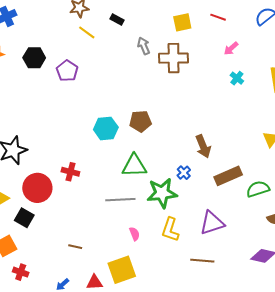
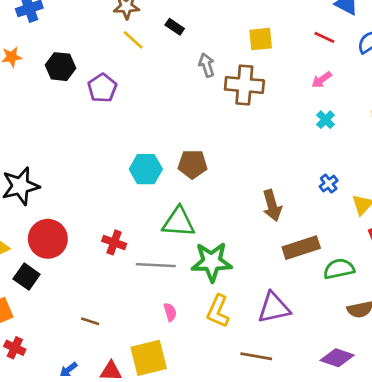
red line: (218, 17) -> (324, 37), moved
red cross: (70, 172) -> (114, 242), moved
blue cross: (184, 173) -> (329, 184), moved

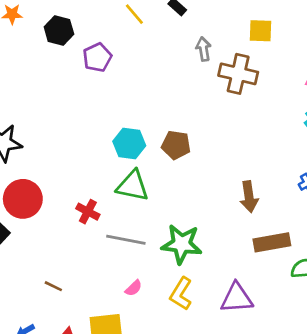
green triangle: (179, 222) -> (133, 186), moved
pink semicircle: (170, 312) -> (134, 288), turned 54

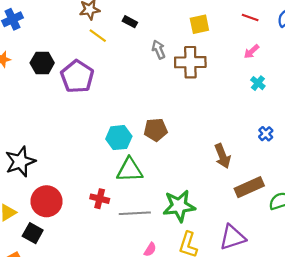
purple pentagon: (97, 57) -> (77, 77), size x1.4

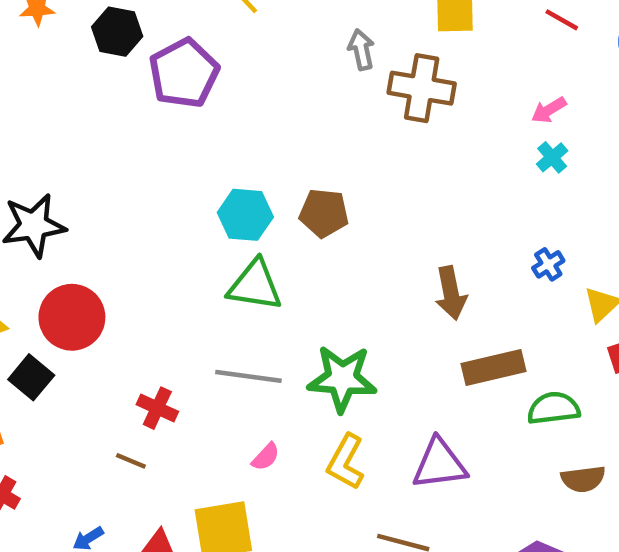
pink arrow: (251, 52) -> (549, 110), moved
red cross: (100, 199) -> (157, 408), moved

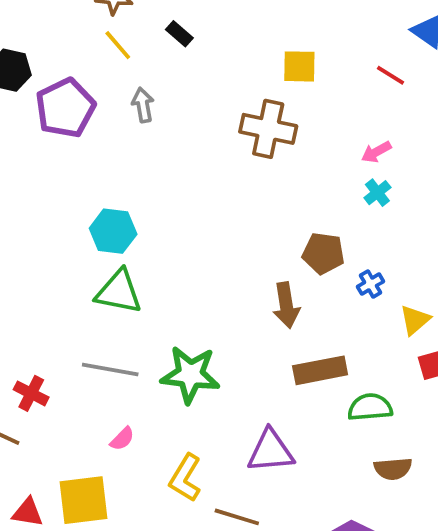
gray arrow: (361, 50) -> (143, 105), moved
brown pentagon: (324, 213) -> (323, 253), moved
yellow L-shape: (346, 462) -> (185, 478), moved

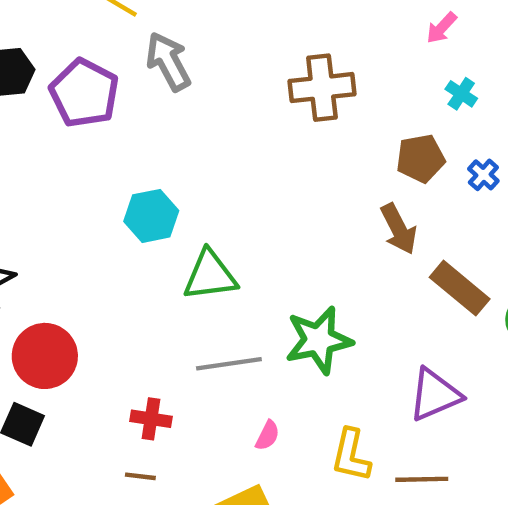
gray arrow: (143, 105) -> (168, 61), size x1.5
brown cross: (268, 129) -> (322, 88), moved
cyan cross: (377, 193) -> (461, 94), moved
cyan hexagon: (113, 231) -> (151, 216), moved
brown rectangle: (320, 370) -> (460, 288), turned 69

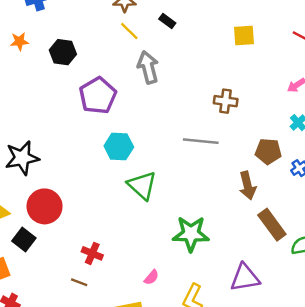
brown cross: (322, 88) -> (226, 101), size x0.7
purple pentagon: (84, 93) -> (98, 96), moved
green triangle: (210, 275) -> (142, 185), turned 36
gray line: (229, 364) -> (201, 141), moved

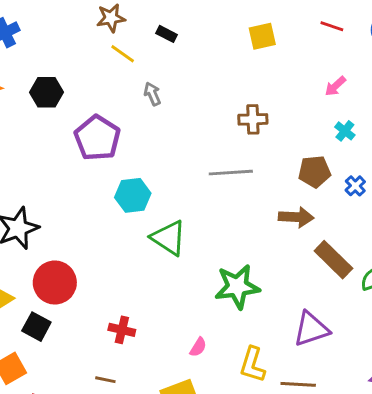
gray arrow: (148, 67) -> (152, 94), size x0.6
brown arrow: (247, 186) -> (296, 217), turned -64
brown line: (79, 282) -> (105, 380), moved

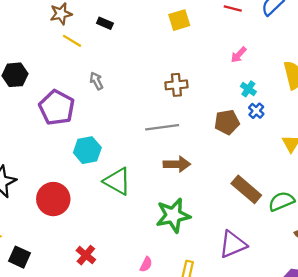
gray arrow: (152, 94) -> (96, 81), moved
blue cross: (355, 186) -> (256, 111), moved
brown arrow: (296, 217) -> (177, 164), moved
red circle: (55, 283) -> (53, 199), moved
red cross: (122, 330) -> (86, 255), turned 30

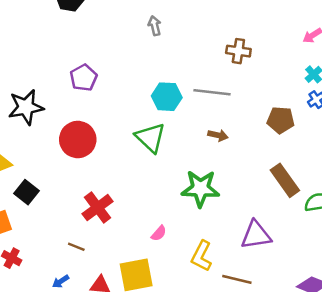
purple pentagon: (57, 108) -> (84, 78), moved, size x0.7
brown pentagon: (227, 122) -> (281, 120), moved
cyan hexagon: (87, 150) -> (167, 97), moved
brown arrow: (177, 164) -> (218, 135), size x0.7
red cross: (86, 255) -> (98, 208), size x1.4

